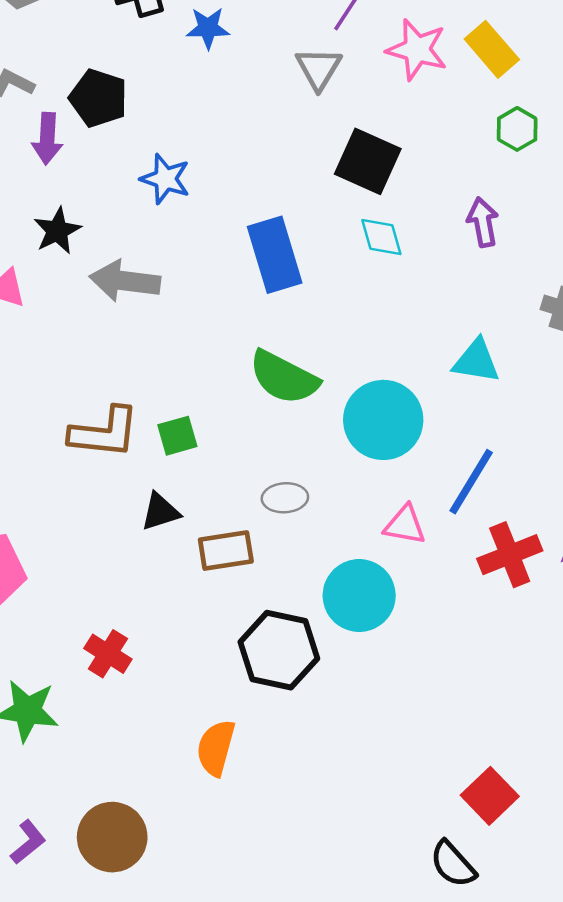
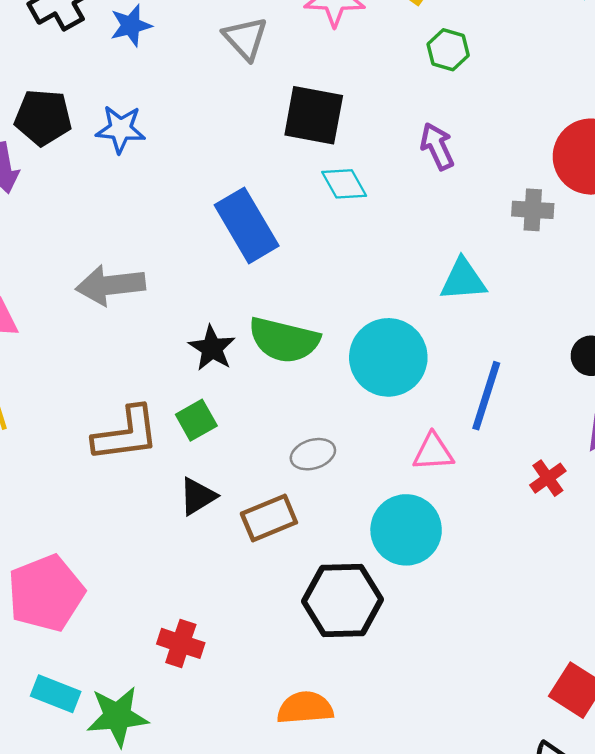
blue star: (165, 179) -> (121, 129), moved
black star: (57, 231) -> (212, 348), moved
red cross: (510, 555) -> (548, 478), moved, size x0.6
orange semicircle: (216, 748) -> (305, 708), turned 84

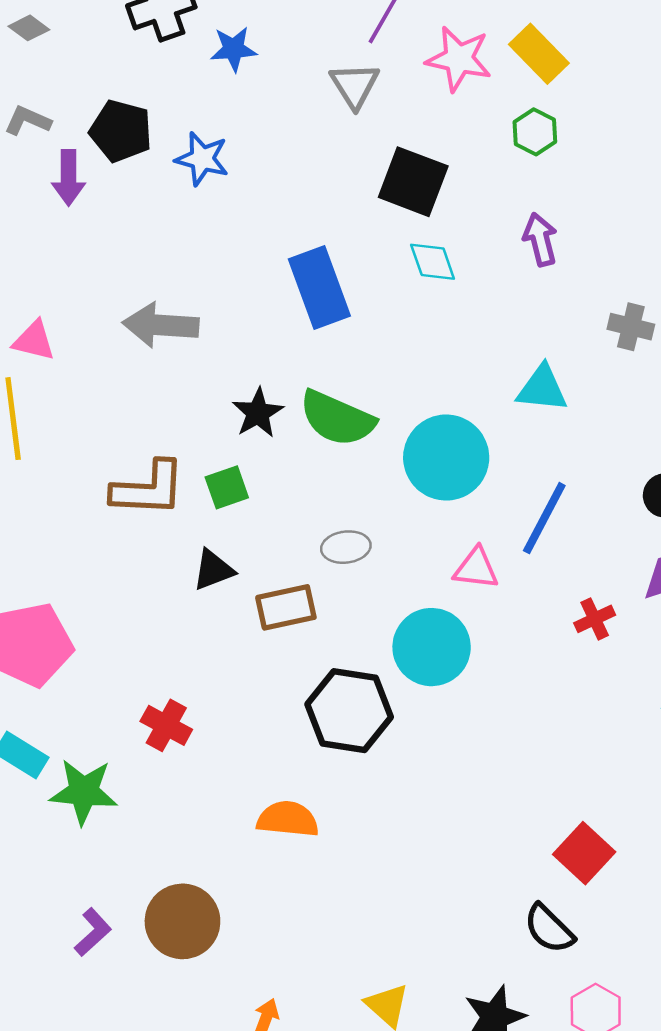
green hexagon: (448, 50) -> (535, 132), moved

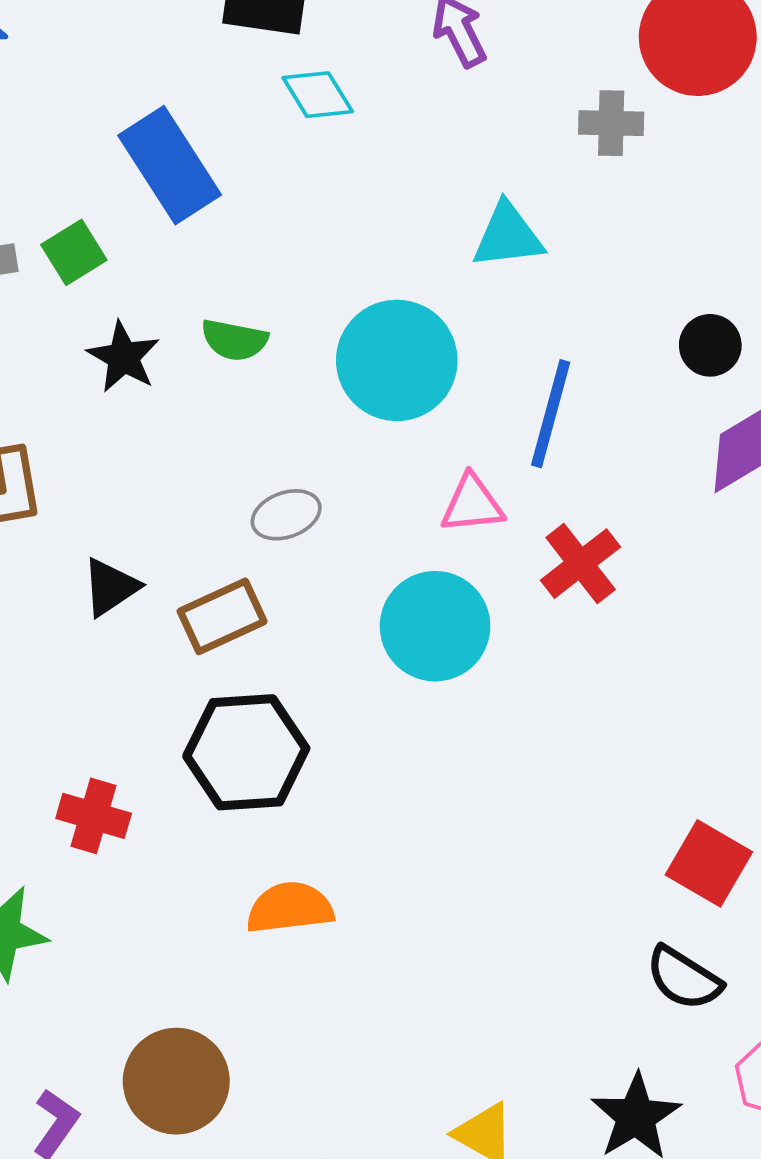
green semicircle: (337, 418) -> (234, 340), size x0.6
green square: (227, 487) -> (74, 252), moved
red cross: (595, 619) -> (581, 564), moved, size x1.4
black hexagon: (349, 711) -> (246, 752), moved

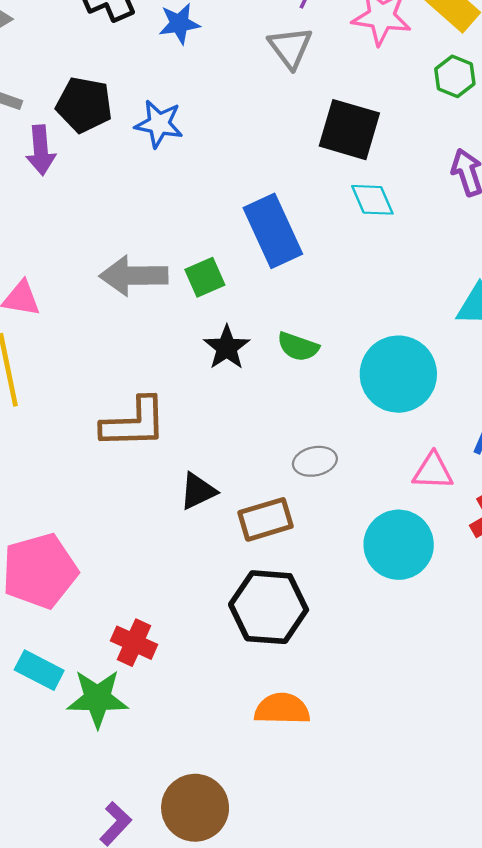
red cross: (94, 816) -> (134, 643), moved

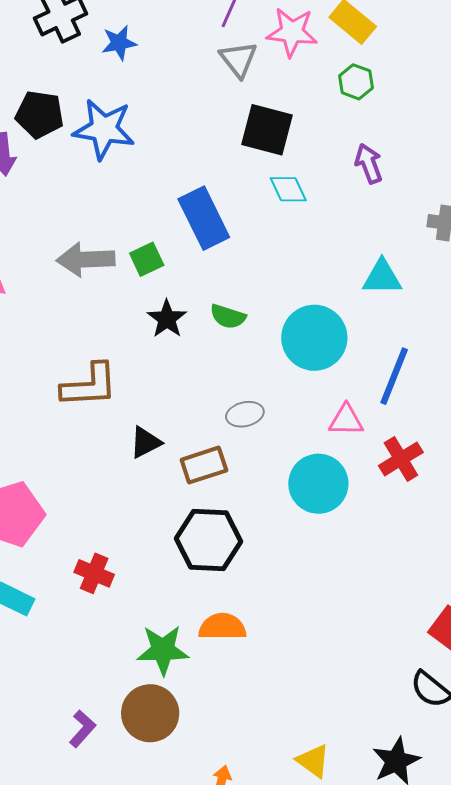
gray triangle: (290, 47) -> (238, 59), moved
blue star: (159, 124) -> (104, 129), size x1.5
green star: (97, 699) -> (163, 650), moved

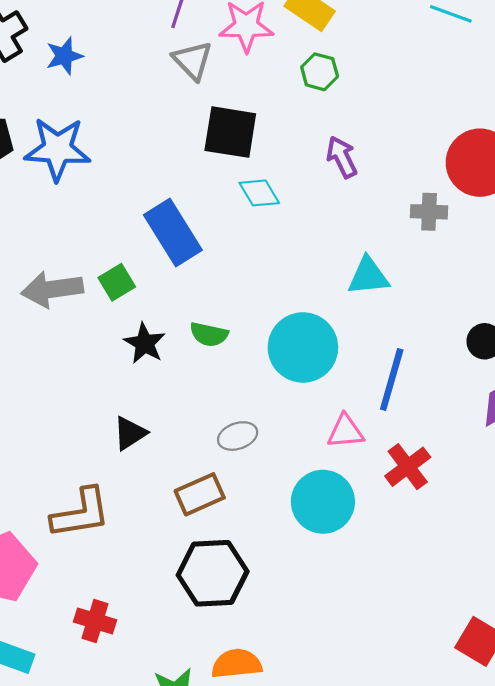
brown L-shape: (89, 385) -> (81, 513), moved
black triangle: (145, 442) -> (130, 433), moved

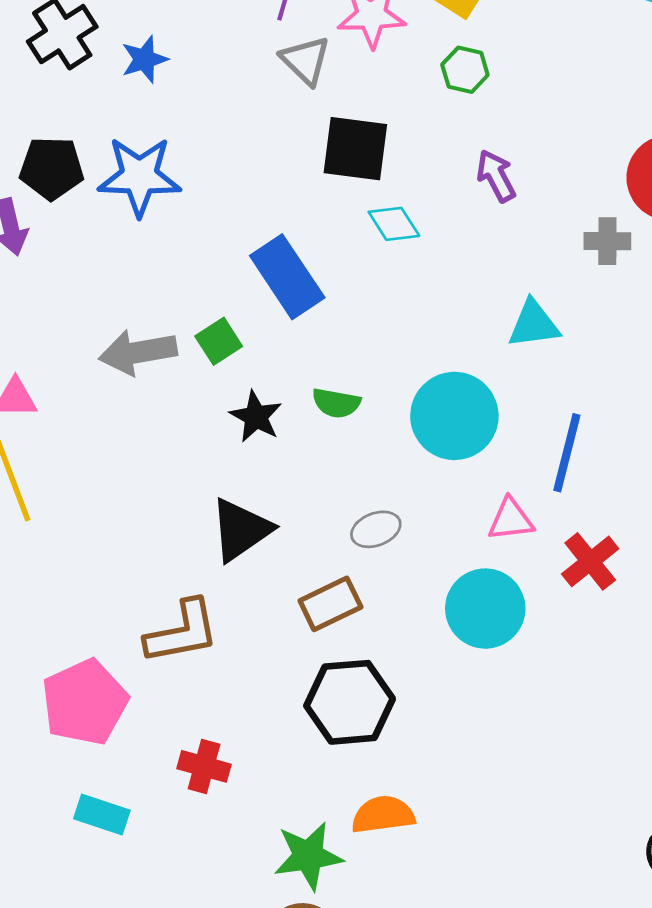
black triangle: (130, 433) -> (241, 530), size x1.5

